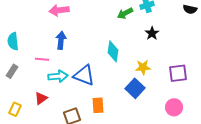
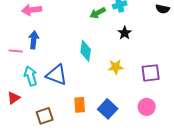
pink line: (42, 59) -> (16, 51), moved
cyan arrow: (58, 76) -> (31, 76), turned -102
blue square: (135, 88) -> (108, 109), moved
orange rectangle: (98, 105) -> (80, 105), moved

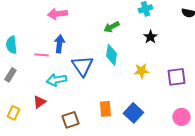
green arrow: (98, 13) -> (111, 27), moved
blue triangle: (57, 75) -> (82, 66), moved, turned 35
cyan arrow: (31, 76) -> (56, 80), turned -84
pink circle: (147, 107) -> (181, 117), moved

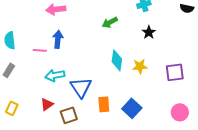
cyan diamond: (111, 55) -> (117, 60), moved
blue triangle: (82, 66) -> (81, 87), moved
red triangle: (39, 102) -> (47, 104), moved

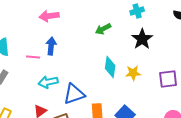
black star: (149, 32) -> (142, 39), size x1.5
blue triangle: (81, 87) -> (74, 94), turned 45

